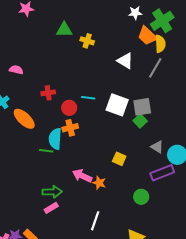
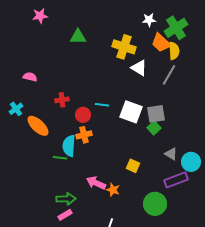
yellow cross: (87, 41) -> (124, 47), moved, size x1.6
green circle: (141, 197) -> (155, 204), size x1.5

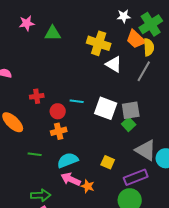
pink star: (40, 16) -> (27, 23), moved
cyan semicircle: (69, 146) -> (68, 160), moved, turned 65
gray triangle: (171, 154) -> (146, 150), size x1.6
purple rectangle: (176, 180) -> (136, 177), moved

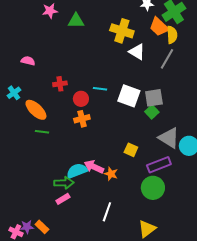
green line: (35, 154) -> (42, 132), moved
cyan semicircle: (68, 160) -> (77, 171), moved

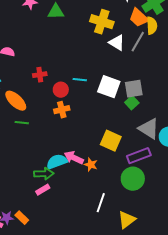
gray line: (167, 59) -> (138, 42), moved
yellow square: (131, 150) -> (111, 141), size x1.5
white line: (107, 212) -> (101, 203), moved

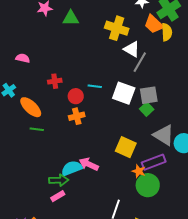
gray line: (138, 42) -> (140, 62), moved
orange star: (91, 165) -> (139, 171), moved

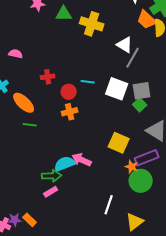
yellow cross: (117, 28) -> (92, 24), moved

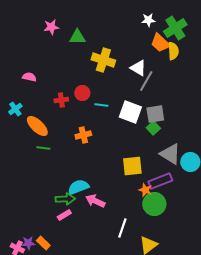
yellow cross: (92, 24) -> (103, 60), moved
red circle: (69, 92) -> (82, 93), moved
yellow square: (119, 143) -> (132, 166), turned -30
pink arrow: (82, 160) -> (95, 201), moved

